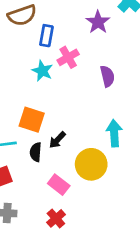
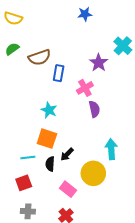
pink cross: (68, 57) -> (85, 88), moved
cyan star: (42, 71) -> (49, 110), moved
purple semicircle: (107, 76) -> (94, 109), moved

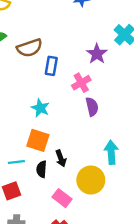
black arrow: (67, 154) -> (61, 158), turned -64

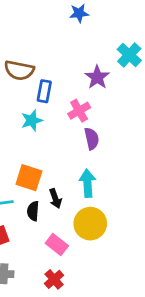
brown semicircle: (30, 48) -> (19, 70), turned 30
cyan star: (40, 108) -> (32, 120), moved, turned 30
cyan arrow: (111, 152) -> (87, 183), moved

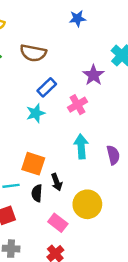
brown semicircle: (19, 70) -> (33, 53), moved
blue rectangle: (44, 91) -> (47, 87), turned 36
purple semicircle: (92, 139) -> (113, 155), moved
cyan arrow: (87, 183) -> (81, 146), moved

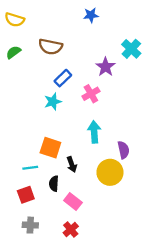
purple semicircle: (113, 155) -> (123, 150), moved
black semicircle: (37, 193) -> (54, 184), moved
yellow circle: (87, 204) -> (110, 172), moved

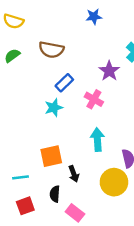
pink cross: (91, 94) -> (94, 99), turned -30
orange square: (50, 148) -> (51, 156), turned -30
cyan line: (30, 168) -> (21, 177), moved

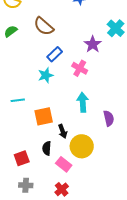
brown semicircle: (51, 50) -> (44, 26), turned 30
cyan line: (21, 177) -> (18, 100), moved
yellow circle: (114, 182) -> (82, 146), moved

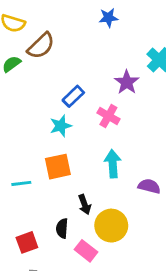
brown semicircle: (44, 26) -> (41, 46), moved, turned -85
cyan line: (18, 100) -> (21, 183), moved
orange square: (44, 116) -> (58, 167), moved
purple semicircle: (109, 118) -> (149, 186), turned -63

